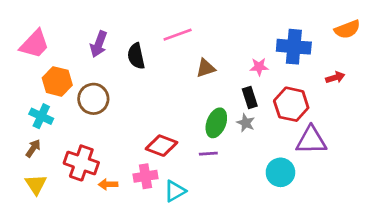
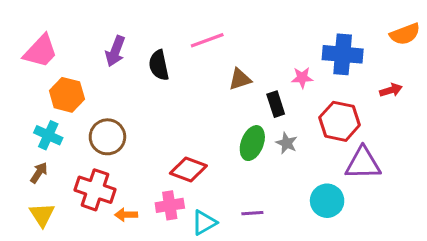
black rectangle: (250, 97) -> (276, 104), moved
brown circle: (93, 99) -> (107, 137), moved
purple line: (208, 154) -> (252, 213), moved

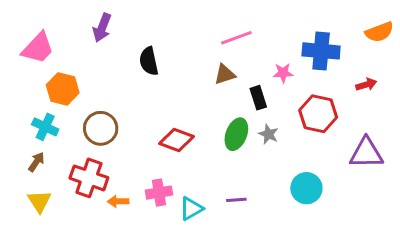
pink line: (207, 40) -> (236, 38), moved
purple arrow: (115, 51) -> (102, 28), moved
purple triangle: (363, 163) -> (366, 153), moved
red diamond: (188, 170) -> (177, 140), moved

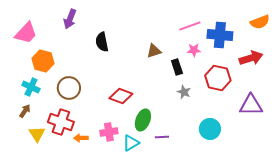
pink line: (236, 38) -> (190, 26), moved
red arrow: (366, 85) -> (251, 58), size x1.6
green ellipse: (236, 134) -> (143, 120), moved
yellow triangle: (39, 201) -> (37, 134), moved

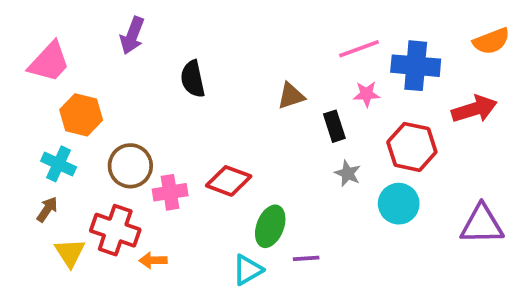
purple triangle: (251, 105) -> (482, 224), moved
cyan circle: (210, 129) -> (399, 204), moved
pink cross: (109, 132) -> (170, 192), moved

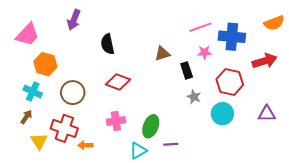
red diamond: (229, 181) -> (118, 82), moved
pink cross: (170, 192) -> (116, 121), moved
purple triangle: (482, 224) -> (267, 114), moved, size x0.7

